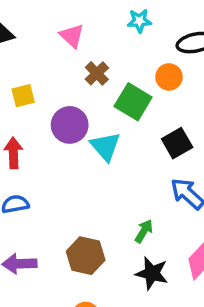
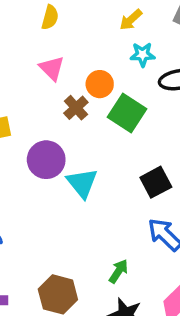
cyan star: (139, 21) -> (143, 54), moved
orange circle: (169, 77) -> (100, 84), moved
green square: (133, 102) -> (127, 113), moved

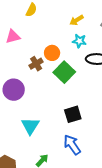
pink triangle: (52, 68) -> (13, 37), moved, turned 49
cyan triangle: (82, 183) -> (30, 126), moved

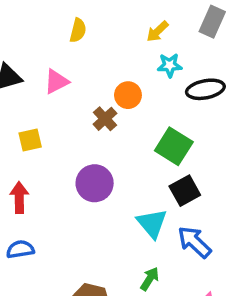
green square: (64, 72) -> (174, 146), moved
purple circle: (14, 90) -> (95, 183), moved
cyan triangle: (30, 126) -> (152, 223), moved

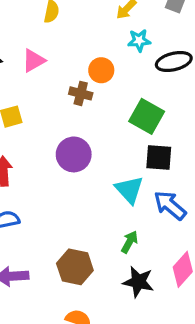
brown cross: (105, 119) -> (81, 93), turned -30
black square: (185, 191) -> (159, 158), turned 36

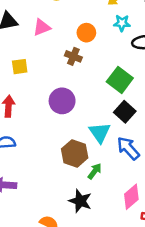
orange circle: (101, 70) -> (86, 33), moved
black square: (159, 158) -> (125, 112), turned 30
brown hexagon: (75, 267) -> (75, 153), moved
black star: (138, 282) -> (80, 201), moved

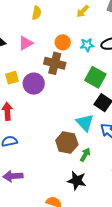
cyan star: (122, 23) -> (87, 45), moved
brown cross: (73, 56) -> (55, 63), size x1.5
purple circle: (62, 101) -> (34, 84), moved

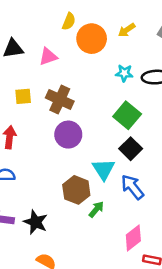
orange circle: (63, 42) -> (92, 39), moved, size x1.5
brown cross: (55, 63) -> (60, 100), moved
purple circle: (34, 84) -> (68, 135), moved
black star: (77, 181) -> (35, 222), moved

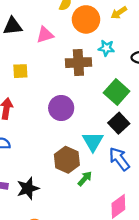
cyan star: (124, 73) -> (106, 48), moved
brown cross: (60, 100) -> (78, 63), moved, turned -30
black star: (35, 222) -> (28, 188), turned 30

